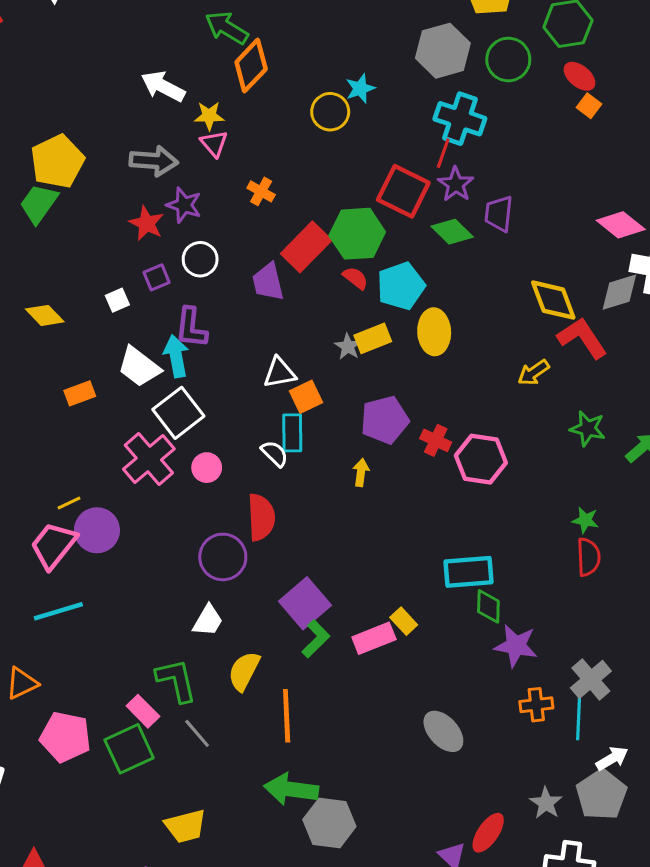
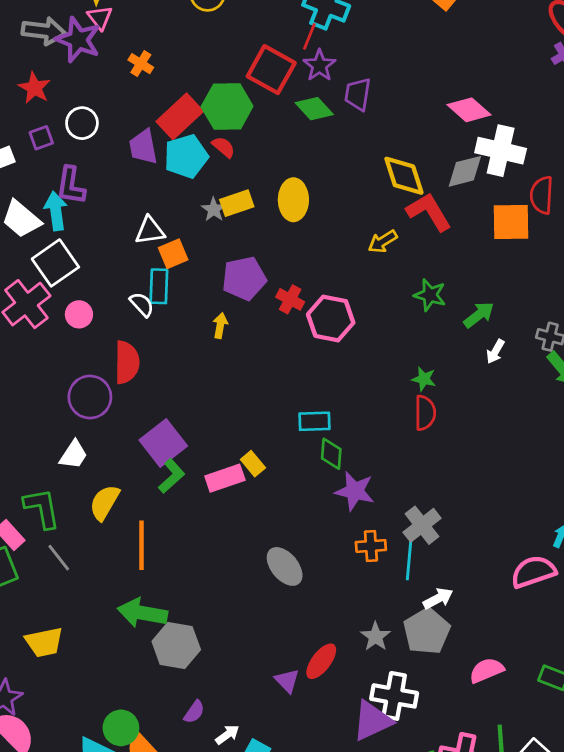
purple star: (184, 205) -> (78, 40), moved, size x1.4
cyan pentagon: (401, 286) -> (186, 156), moved
cyan rectangle: (468, 572) -> (314, 421), size x0.7

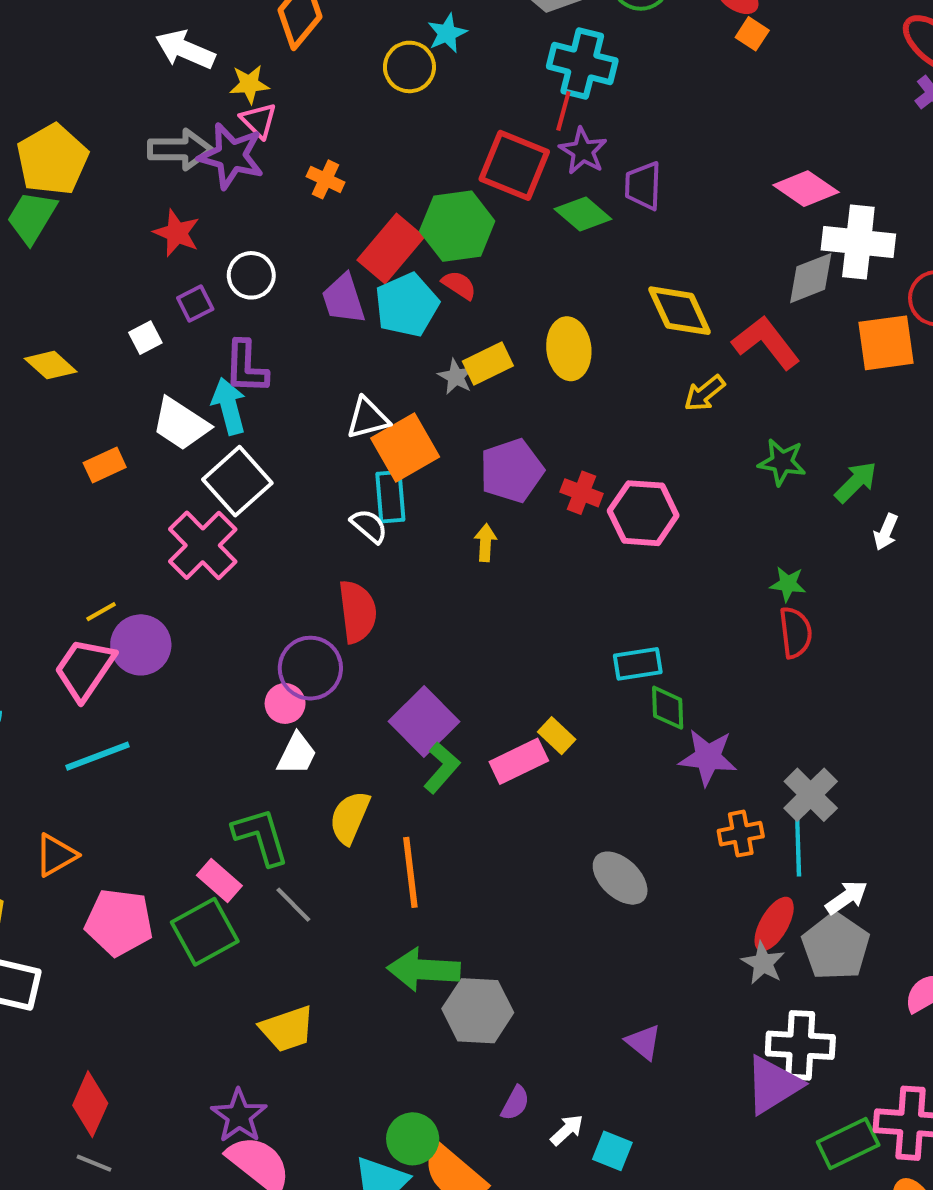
yellow diamond: (404, 176) -> (680, 311), moved
orange square: (173, 254) -> (405, 447), size x1.5
pink circle: (79, 314) -> (285, 703), moved
red ellipse: (321, 661) -> (774, 924), moved

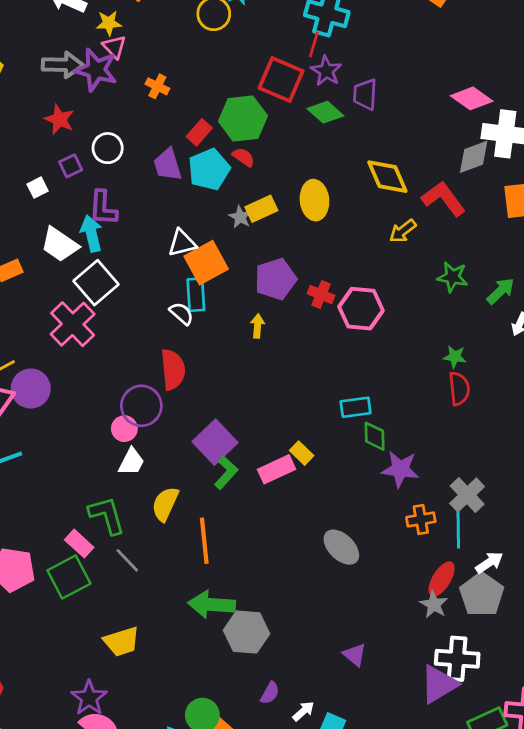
red rectangle: (391, 249) -> (199, 132), size x0.6

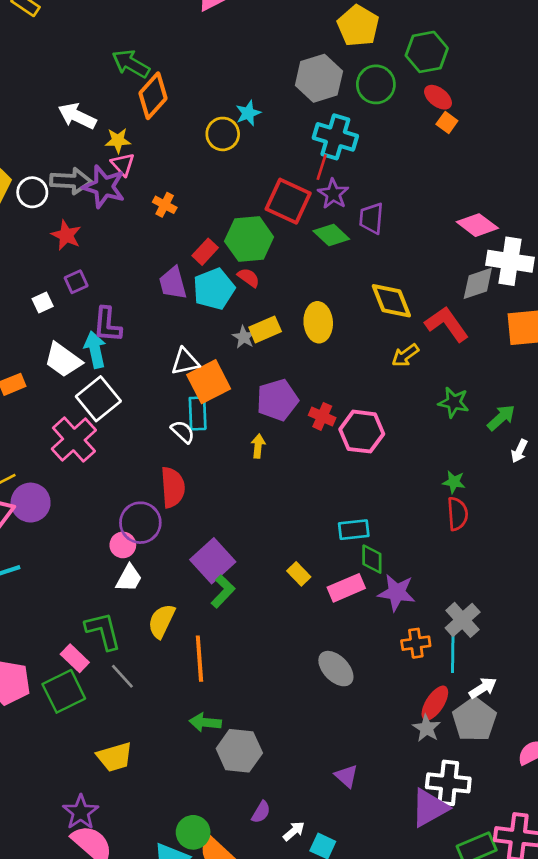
white circle: (108, 148) -> (32, 192), moved
pink rectangle: (277, 469) -> (346, 588), moved
green arrow: (212, 605) -> (205, 722), size x0.7

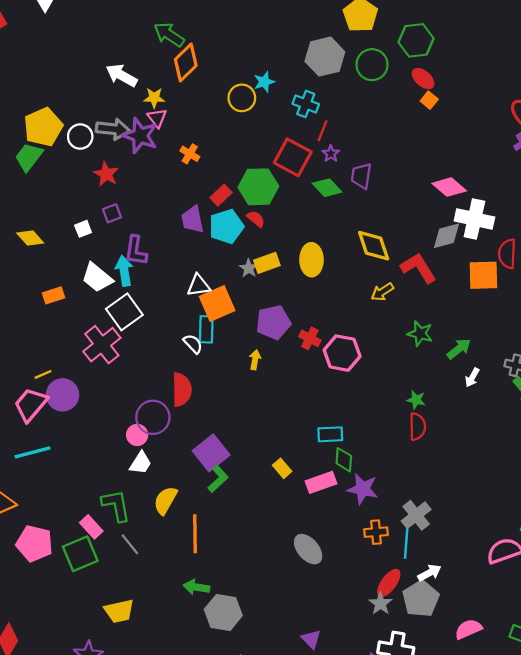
cyan cross: (335, 137) -> (306, 104), moved, size x0.7
purple star: (333, 194) -> (331, 154), size x0.7

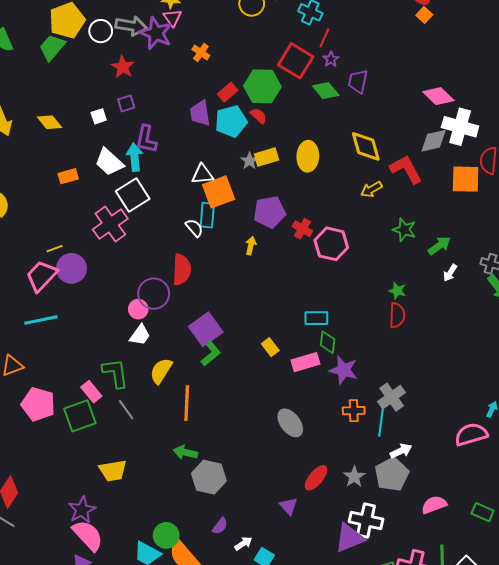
red ellipse: (389, 583) -> (316, 478), moved

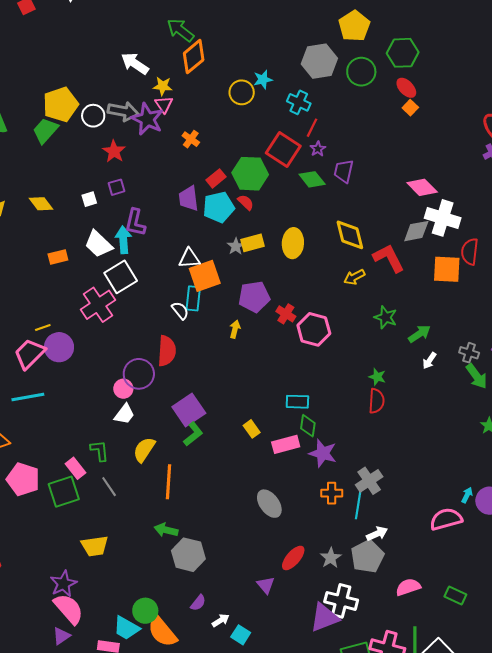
green L-shape: (115, 373) -> (99, 451), size x0.7

